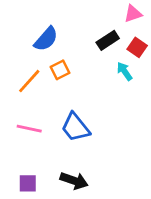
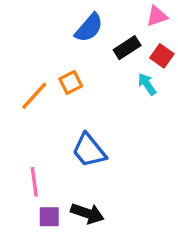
blue semicircle: (46, 39) -> (89, 28), moved
pink line: (29, 129) -> (34, 182), moved, turned 70
purple square: (28, 183) -> (49, 217), moved

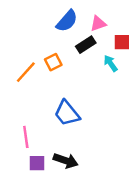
pink triangle: (157, 16) -> (98, 23), moved
black rectangle: (127, 48) -> (86, 45), moved
red square: (162, 56) -> (122, 42), turned -35

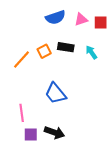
blue semicircle: (67, 21) -> (55, 17), turned 30
red square: (122, 42) -> (101, 23), moved
black rectangle: (86, 45) -> (66, 47), moved, turned 42

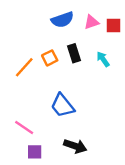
black rectangle: (66, 47) -> (74, 53), turned 63
pink line: (22, 113) -> (24, 128), turned -48
black arrow: (54, 132) -> (75, 146), moved

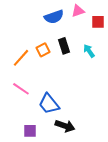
pink triangle: (91, 22) -> (78, 11), moved
blue trapezoid: (62, 106) -> (49, 104), moved
pink line: (24, 128) -> (21, 89), moved

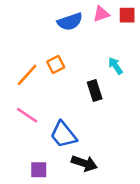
red square: (98, 22) -> (127, 15), moved
black rectangle: (64, 46) -> (95, 91), moved

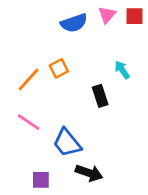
pink triangle: (101, 14) -> (107, 15), turned -30

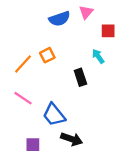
red square: (134, 16) -> (108, 31), moved

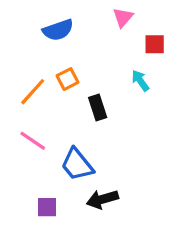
blue semicircle: (59, 19) -> (58, 30), moved
black rectangle: (80, 77) -> (98, 108), moved
black arrow: (72, 139) -> (102, 199), turned 145

